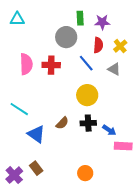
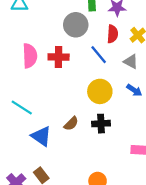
blue arrow: (109, 130) -> (134, 90), moved

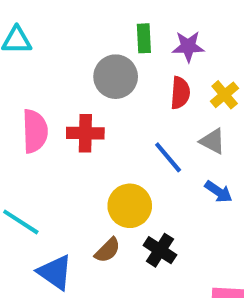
blue line: (99, 55) -> (168, 157), moved
yellow circle: (100, 91) -> (130, 206), moved
black cross: (101, 124) -> (160, 250), turned 36

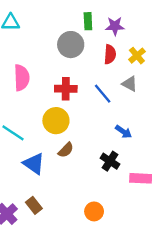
red cross: (85, 133) -> (66, 89), moved
blue arrow: (219, 192) -> (123, 132), moved
yellow circle: (130, 206) -> (56, 121), moved
black cross: (160, 250) -> (110, 161), moved

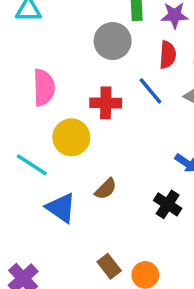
blue line: (103, 94) -> (150, 91), moved
yellow circle: (56, 121) -> (71, 137), moved
brown rectangle: (34, 205) -> (109, 266), moved

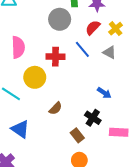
red semicircle: (168, 55) -> (93, 28), turned -140
blue triangle: (61, 208) -> (20, 129), moved
brown rectangle: (109, 266) -> (77, 135), moved

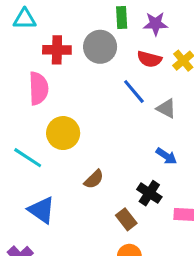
red semicircle: (93, 28) -> (149, 59), turned -119
gray triangle: (109, 52) -> (166, 108), moved
red cross: (55, 57) -> (57, 50), moved

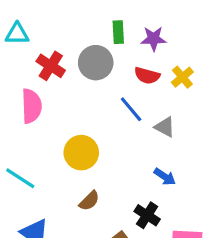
red cross: (57, 50) -> (51, 66), turned 32
yellow circle: (63, 133) -> (81, 153), moved

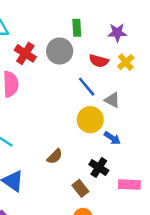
purple star: (154, 39) -> (117, 33), moved
yellow circle: (81, 153) -> (90, 120), moved

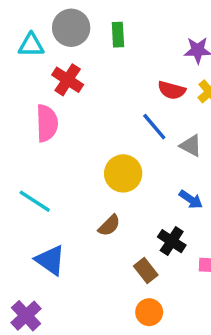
green rectangle: (77, 28) -> (118, 35), moved
gray circle: (60, 51) -> (71, 28), moved
yellow circle: (90, 120) -> (123, 173), moved

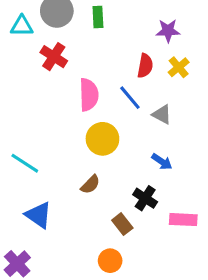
red semicircle: (172, 90) -> (145, 66), turned -95
pink semicircle: (47, 123) -> (89, 95), moved
orange circle: (149, 312) -> (110, 261), moved

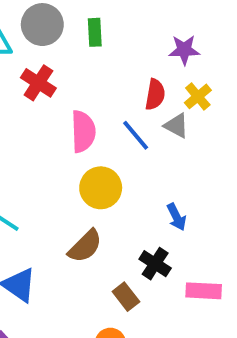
gray triangle: (162, 114) -> (176, 126), moved
blue arrow: (162, 162) -> (176, 217), turned 30
brown semicircle: (90, 185) -> (85, 246), size x1.4

